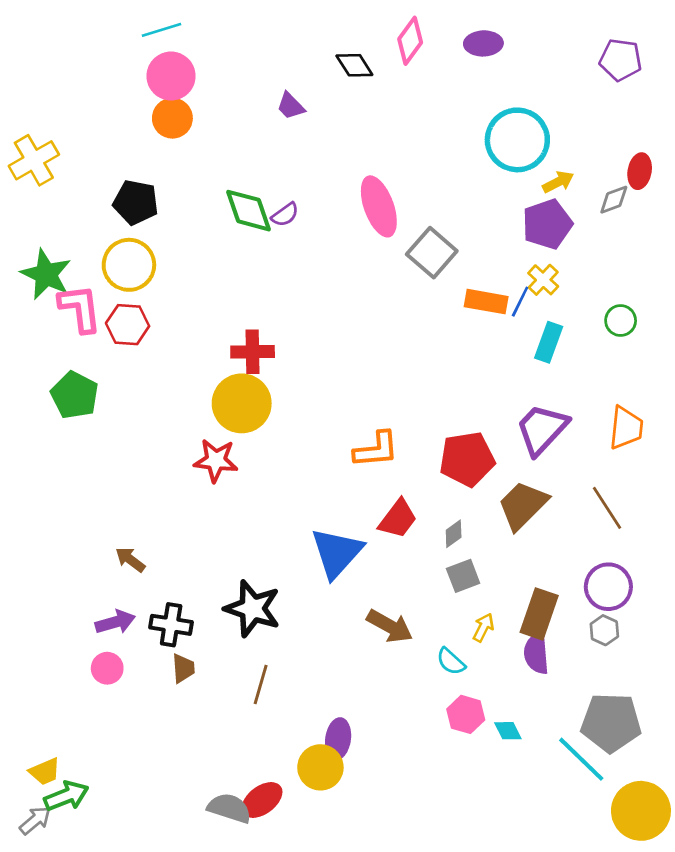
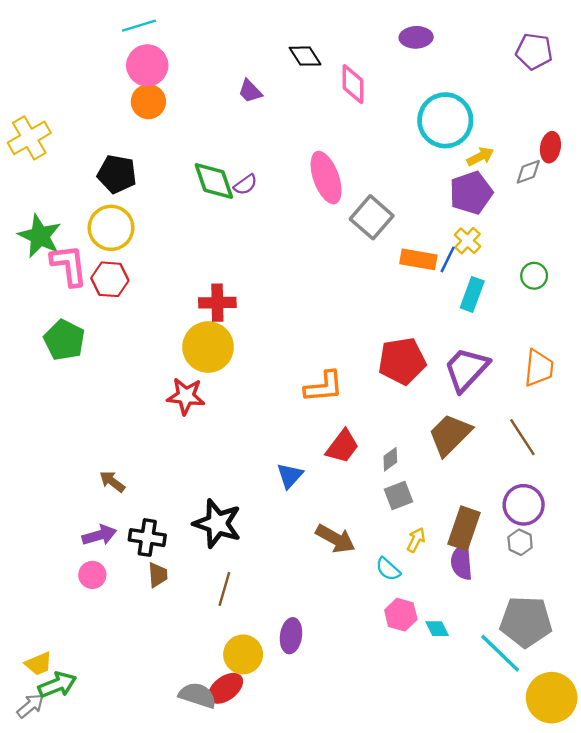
pink diamond: (410, 41) -> (353, 84), moved, turned -36
red pentagon: (467, 459) -> (402, 361), moved
blue triangle: (337, 553) -> (290, 476), size x0.6
yellow circle: (320, 767) -> (243, 654), moved

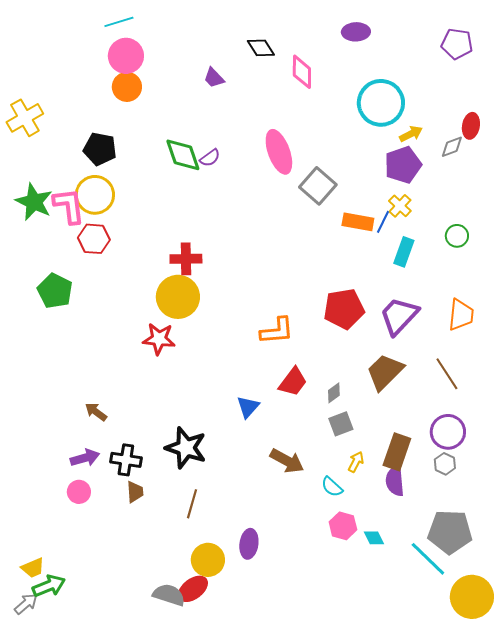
pink L-shape: (69, 265) -> (69, 206), moved

